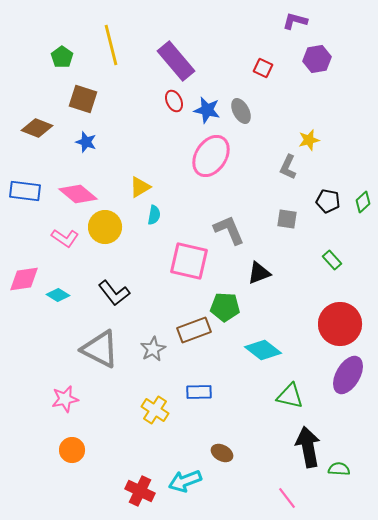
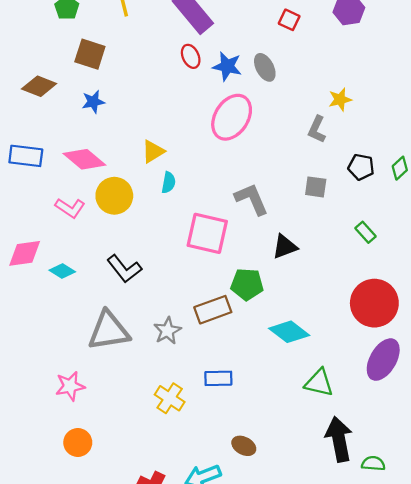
blue star: (86, 142) -> (93, 102), turned -30
gray triangle: (100, 349) -> (109, 331), turned -36

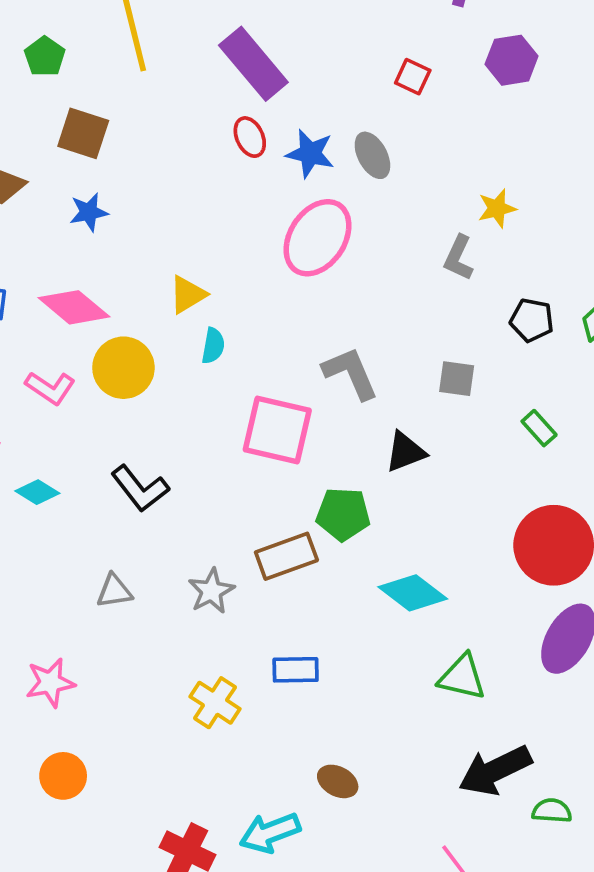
gray square: (316, 187) -> (457, 379), moved
gray triangle: (109, 331) -> (114, 591), size x0.5
black arrow: (339, 439) -> (495, 770), turned -105

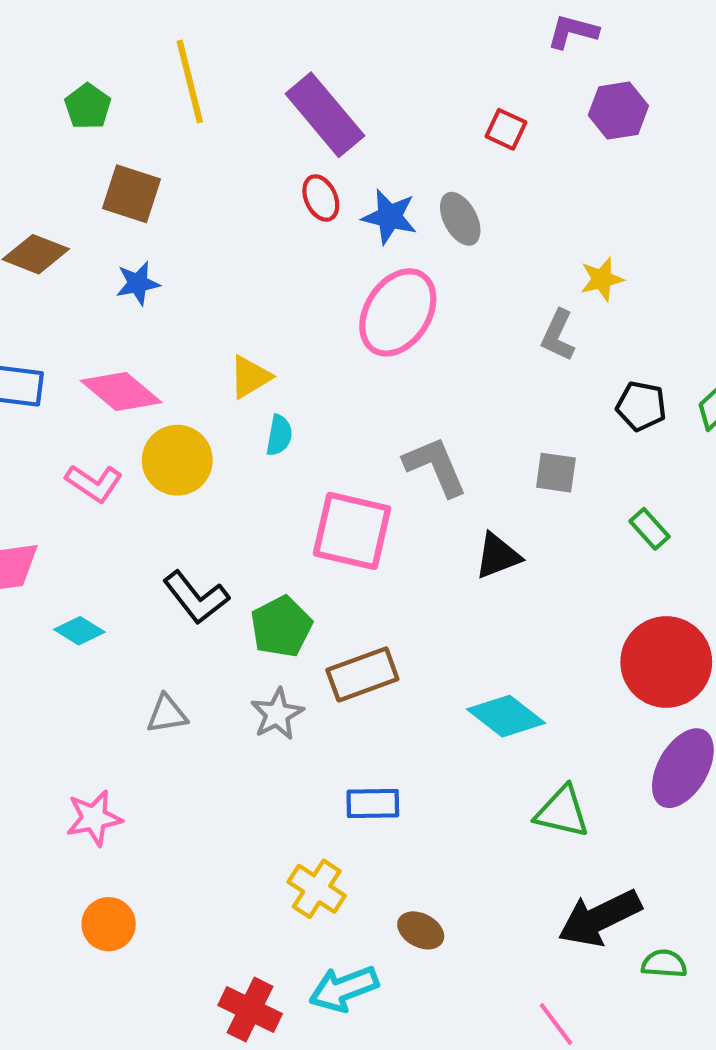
cyan diamond: (37, 492) -> (79, 631), moved
green pentagon: (343, 514) -> (281, 627), moved, turned -30
yellow cross: (215, 703) -> (317, 889), moved

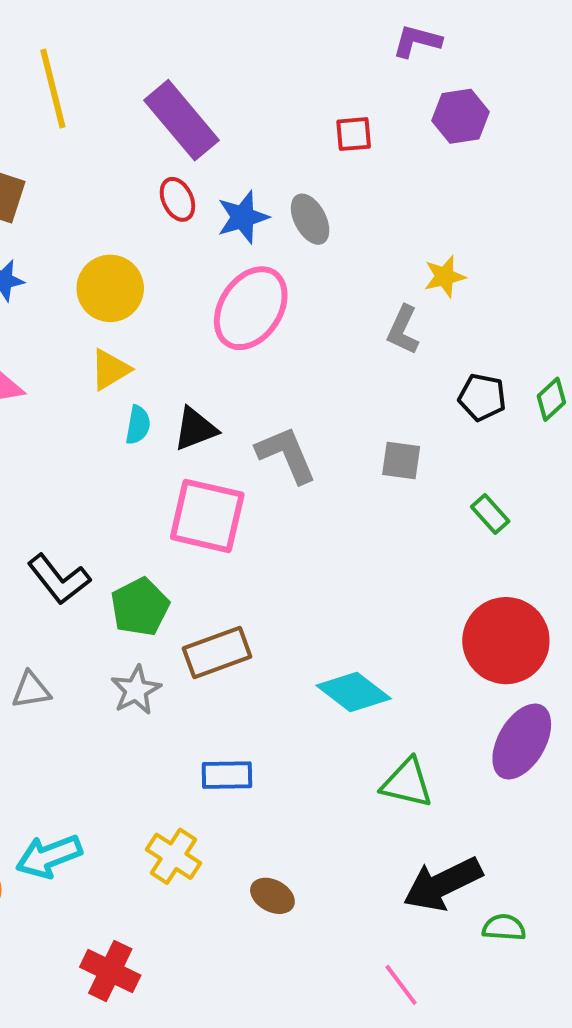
red square: (506, 129) -> (354, 134), turned -30
blue star: (389, 217) -> (243, 217), turned -30
yellow circle: (177, 460) -> (110, 288), moved
black triangle: (498, 556) -> (195, 429), moved
cyan arrow: (344, 989) -> (49, 856), moved

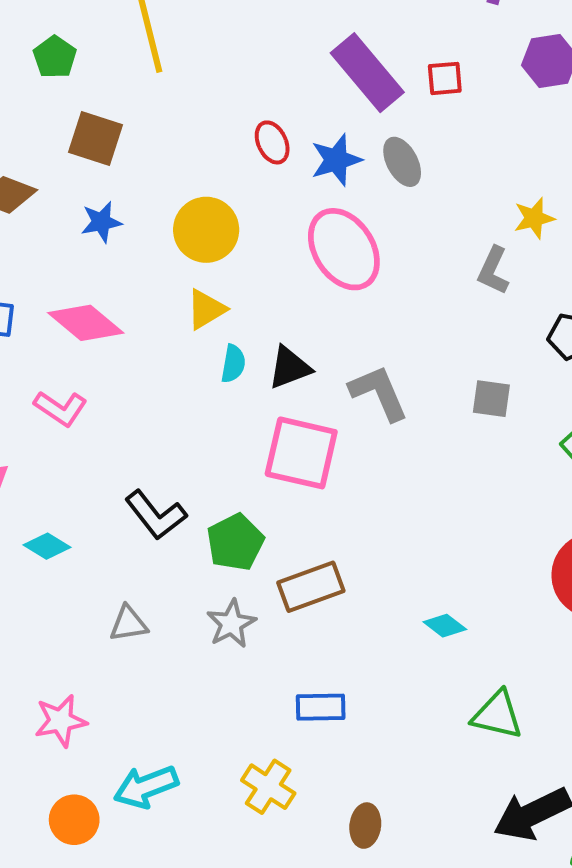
purple rectangle: (181, 120) -> (367, 73), moved
pink ellipse: (251, 308) -> (344, 249), turned -66
cyan diamond: (354, 692) -> (445, 626), size x0.6
brown ellipse: (272, 896) -> (365, 826), turned 69

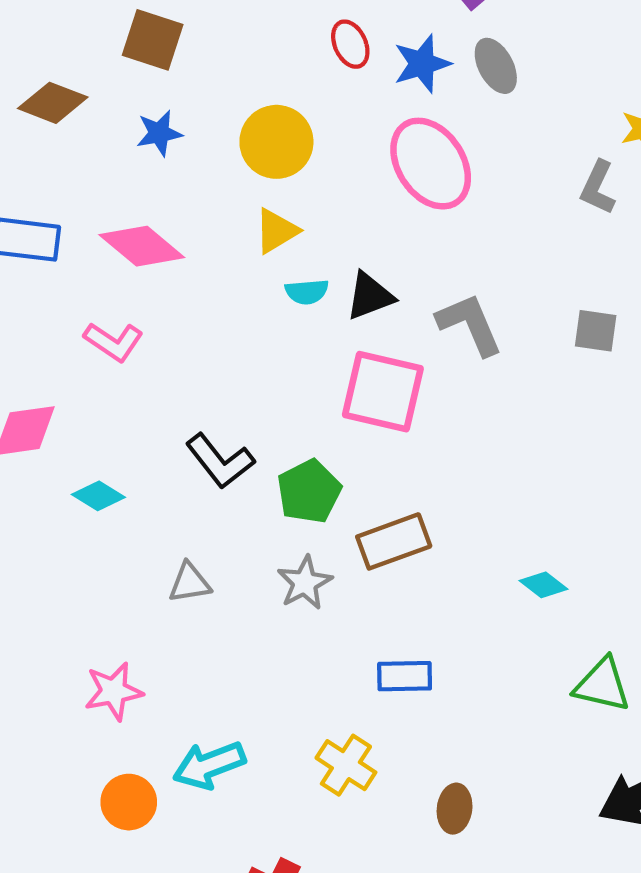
cyan semicircle: (233, 364) -> (307, 292), turned 75

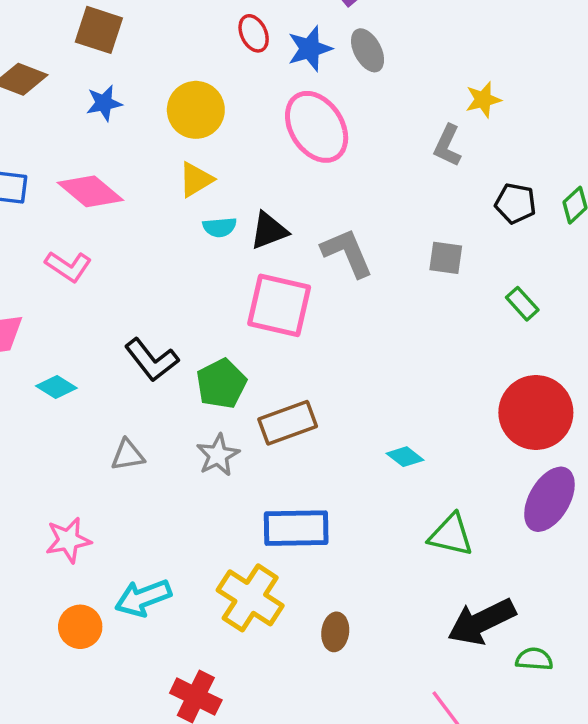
blue rectangle: (405, 676) -> (296, 528), size x1.5
yellow cross: (346, 765) -> (250, 598), size x1.4

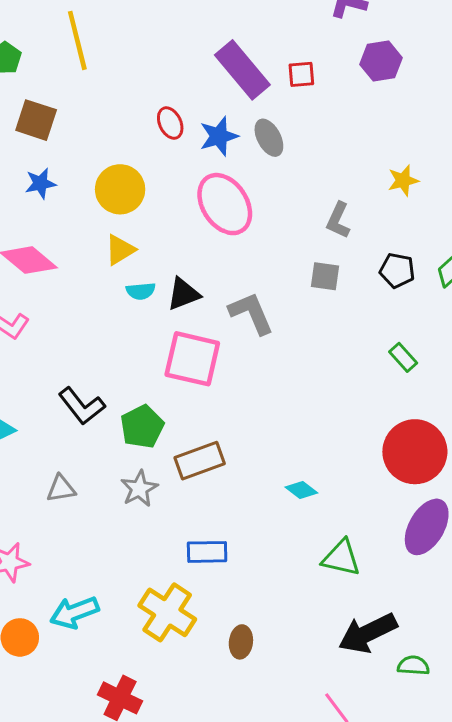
yellow star: (483, 100) -> (403, 180), moved
gray square: (446, 258) -> (325, 276), moved
blue rectangle: (296, 528) -> (207, 552), size x0.7

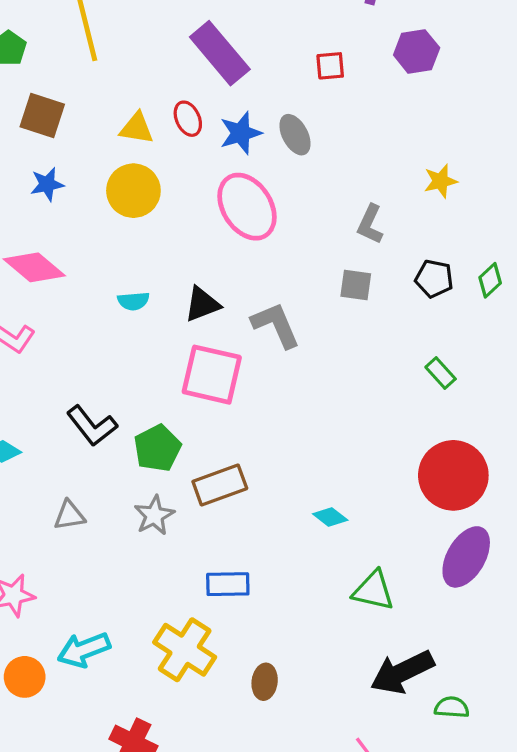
purple rectangle: (242, 70) -> (220, 53), moved
yellow triangle: (120, 250) -> (137, 128), moved, turned 40
cyan semicircle: (141, 291) -> (133, 301), moved

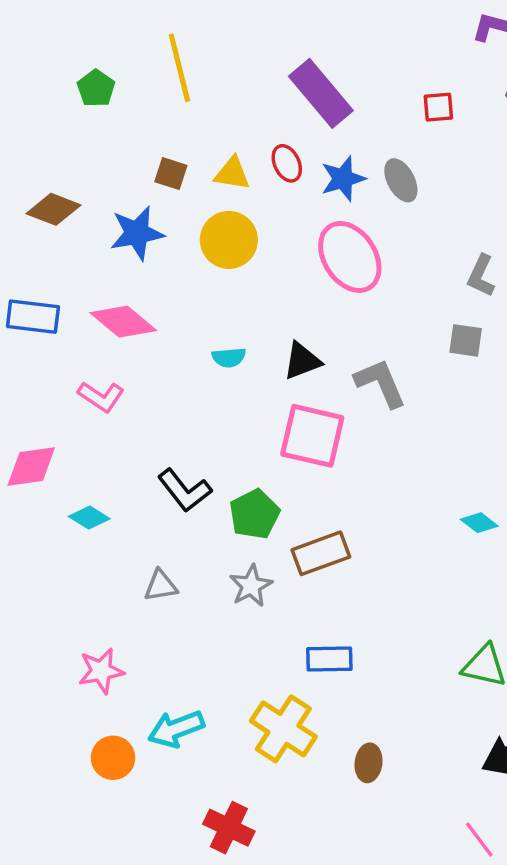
brown square: (42, 115) -> (171, 174), moved, size x0.7
blue star: (47, 184) -> (137, 233), size x1.5
cyan diamond: (330, 517) -> (479, 523), moved

